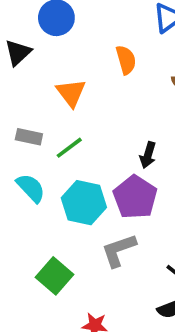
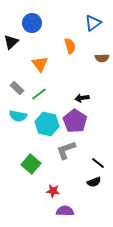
gray rectangle: (29, 137) -> (17, 88), turned 32
black arrow: (148, 155) -> (82, 98), turned 64
cyan semicircle: (31, 188) -> (18, 116), turned 144

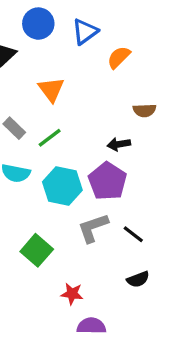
blue triangle: (93, 23) -> (85, 32), moved
orange semicircle: (70, 46) -> (119, 57), moved, turned -119
brown semicircle: (102, 58) -> (144, 110), moved
black line: (98, 163) -> (133, 234), moved

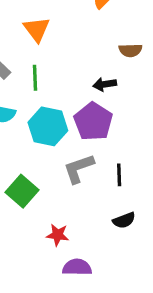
green line: (50, 138) -> (35, 78), turned -55
black line: (133, 234) -> (119, 175), turned 50

